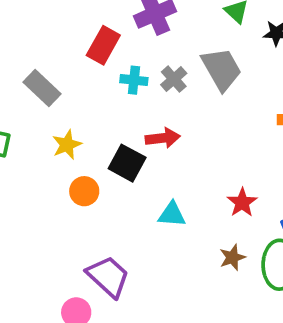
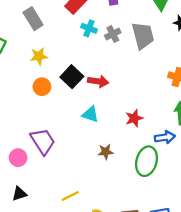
red arrow: (163, 138) -> (98, 81), moved
brown star: (232, 257) -> (106, 152), moved

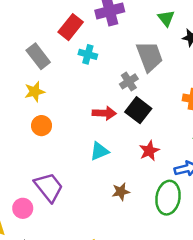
gray rectangle: (33, 19) -> (38, 56), moved
gray cross: (113, 34) -> (129, 81), moved
black square: (72, 77) -> (138, 110), moved
cyan triangle: (90, 114) -> (99, 151), turned -36

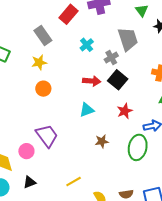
cyan cross: (88, 54) -> (87, 45), moved, turned 32

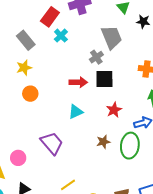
cyan cross: (87, 45) -> (61, 36), moved
black square: (118, 80) -> (104, 79), turned -36
purple trapezoid: (47, 136) -> (52, 143), moved
brown star: (102, 141) -> (103, 142), moved

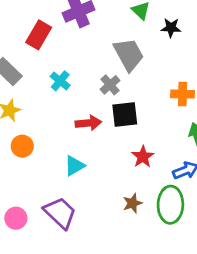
cyan cross: (61, 36) -> (60, 81), moved
cyan triangle: (76, 112) -> (75, 166), moved
pink circle: (18, 158) -> (16, 218), moved

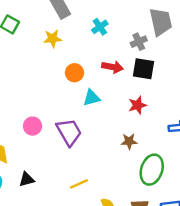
orange circle: (22, 146) -> (74, 73), moved
red star: (143, 157) -> (137, 105), moved
green ellipse: (170, 205) -> (152, 170), moved

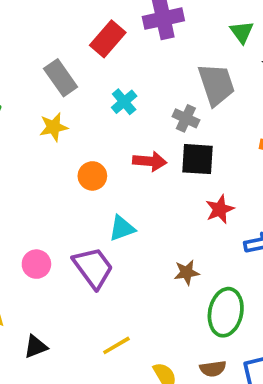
gray cross: (139, 42) -> (186, 118), turned -35
cyan triangle: (92, 98) -> (122, 228), moved
red star: (137, 105) -> (220, 209), moved

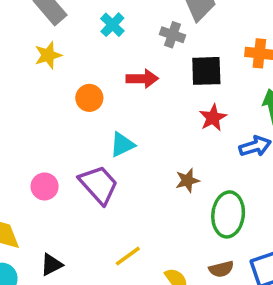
black square: (197, 159) -> (206, 71), moved

